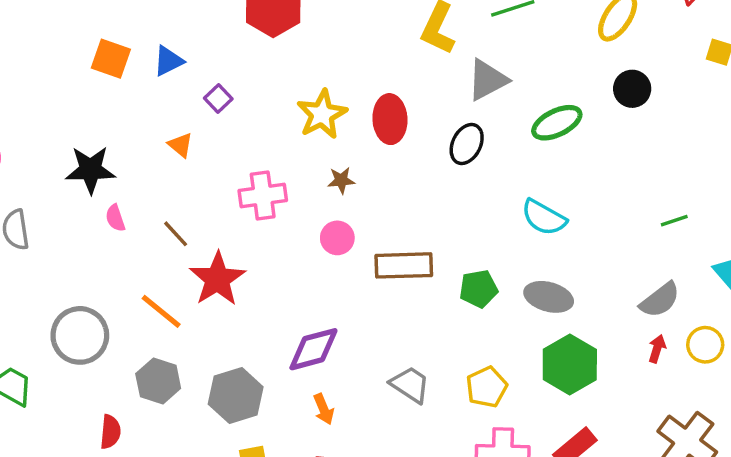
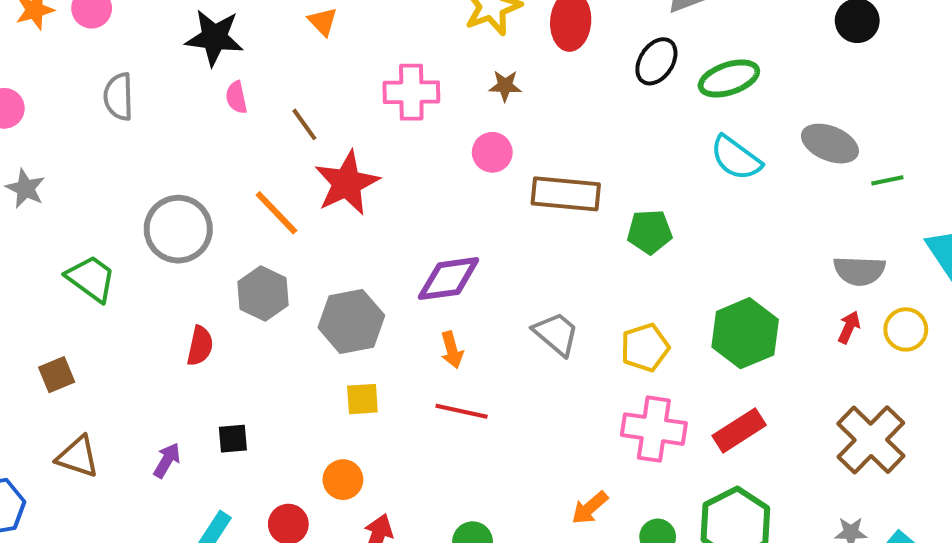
green ellipse: (557, 123) -> (729, 79), moved
gray ellipse: (549, 297) -> (830, 144), moved
gray semicircle: (660, 300) -> (859, 271), turned 33

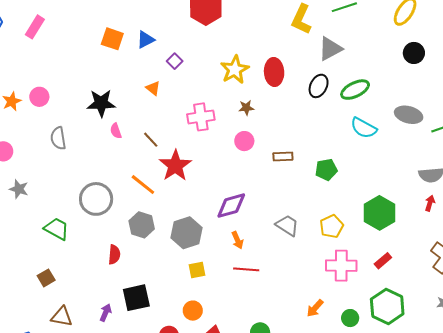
brown rectangle: (566, 194) -> (283, 157), size x0.6
red rectangle: (739, 430) -> (383, 261), size x0.7
black square: (233, 439) -> (136, 298), size x1.8

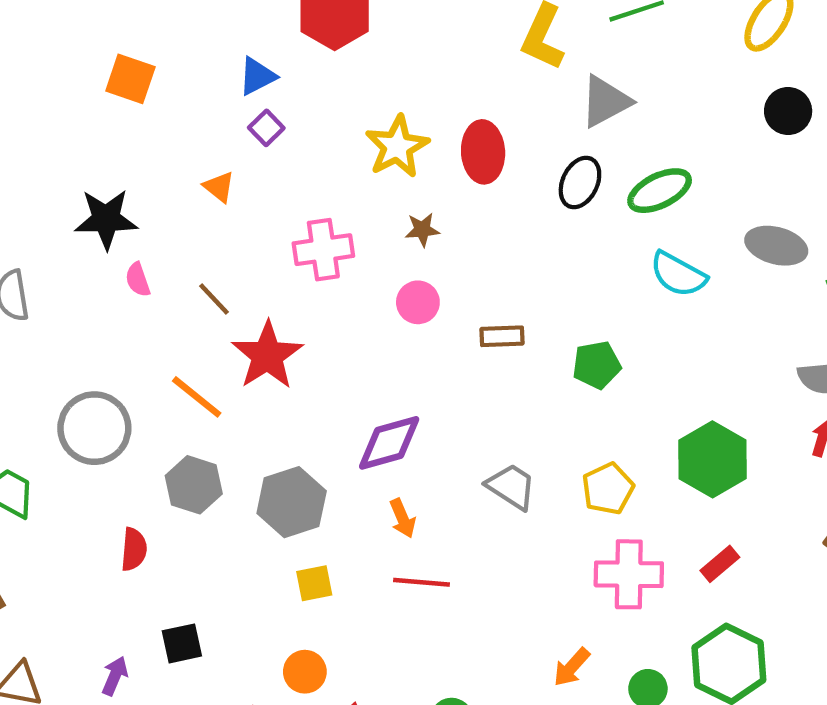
blue triangle: (146, 40) -> (257, 76), moved
black square: (136, 298) -> (182, 643), size x0.7

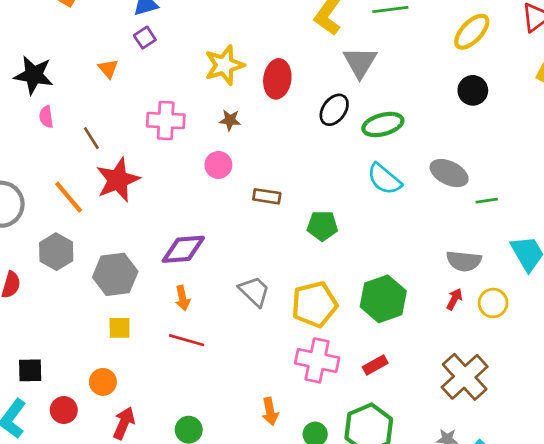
gray triangle: (605, 101) -> (360, 62), turned -42
yellow pentagon: (608, 489) -> (314, 304), size x1.4
black square: (182, 643) -> (30, 370), moved
orange arrow: (572, 667) -> (270, 411), turned -64

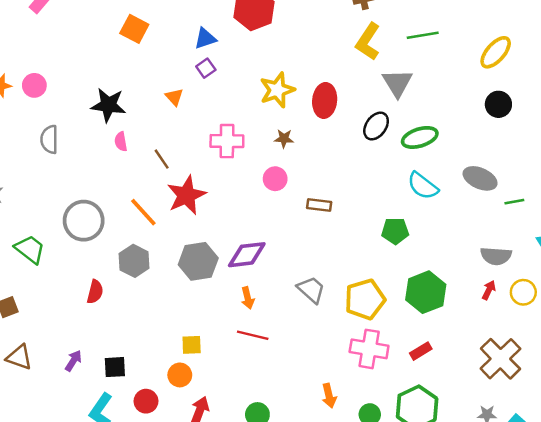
green pentagon: (322, 226) -> (395, 231), moved
gray hexagon: (115, 274) -> (198, 261), moved
yellow square: (120, 328) -> (192, 345), moved

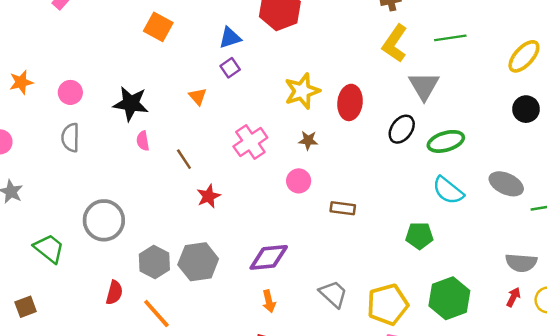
pink circle: (34, 85) -> (70, 92), moved
pink cross: (227, 141) -> (250, 142), turned -36
red star: (186, 195) -> (208, 196), size x0.6
orange line: (143, 212) -> (156, 313), moved
gray hexagon: (198, 261) -> (198, 262), moved

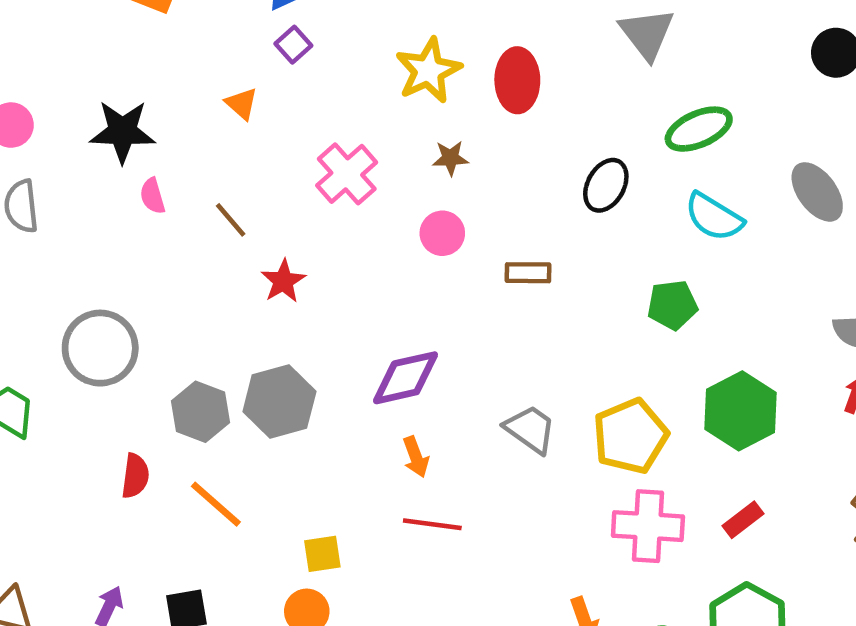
black ellipse: (402, 129) -> (606, 185), moved
gray ellipse: (506, 184) -> (817, 192), turned 36

